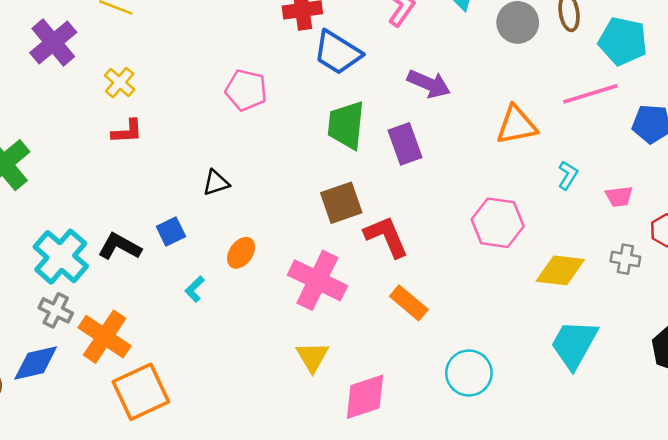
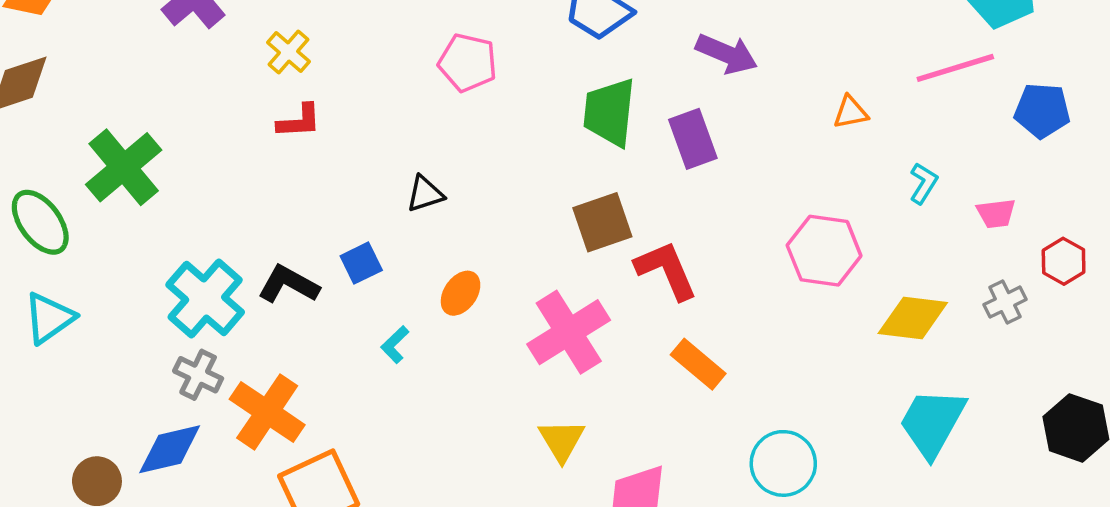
orange triangle: (516, 125) -> (851, 112), size x0.6
gray cross: (625, 259) -> (1005, 302), turned -36
pink cross: (317, 280) -> (569, 332), turned 32

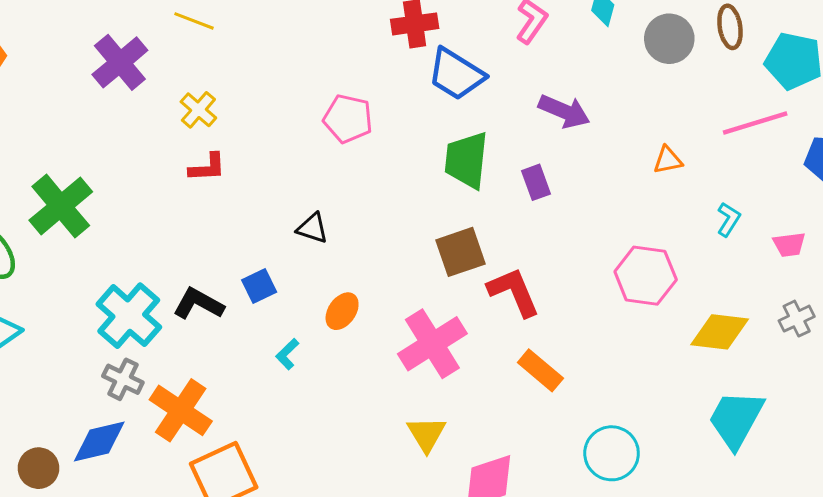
purple rectangle: (693, 139) -> (536, 182), size x0.7
black triangle: (425, 194) -> (312, 228), turned 36

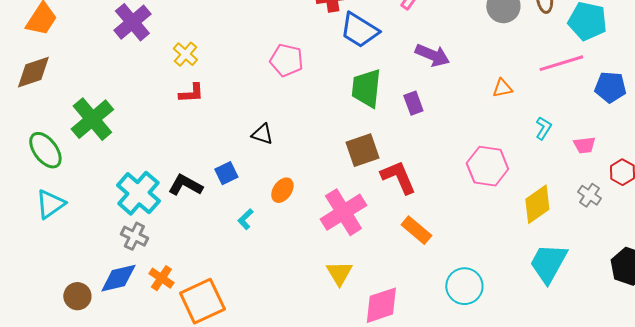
gray cross: (797, 319) -> (589, 195), turned -30
yellow diamond: (720, 332) -> (537, 204), turned -42
orange cross: (181, 410) -> (161, 278), moved, size x0.6

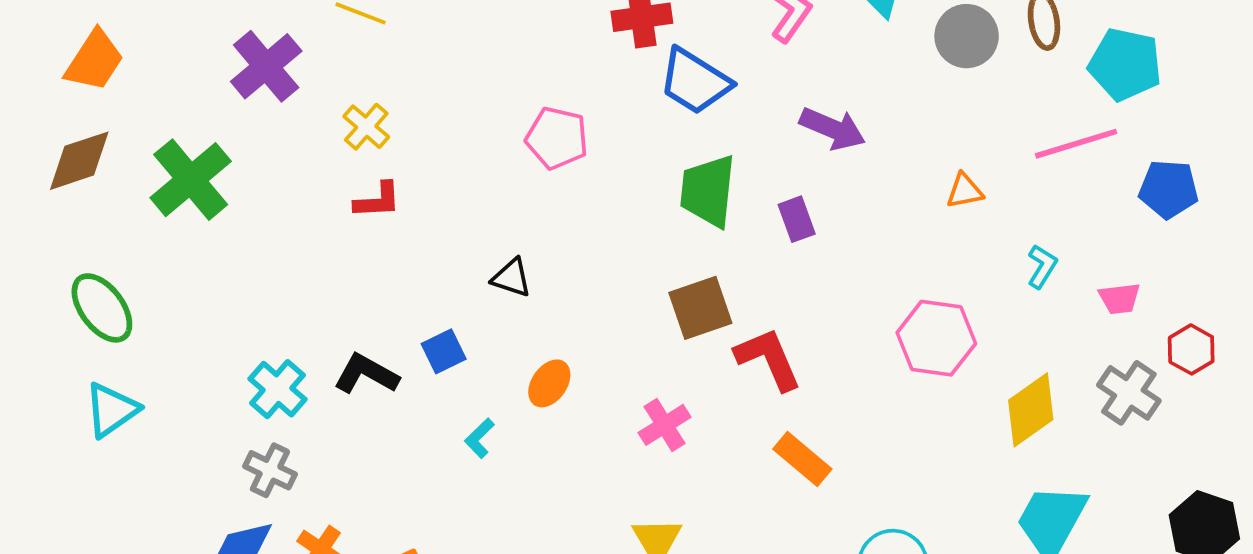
green cross: (92, 119) -> (191, 180), moved
cyan cross: (138, 193) -> (278, 389), size x0.7
gray cross: (589, 195) -> (1129, 393), size x1.4
pink cross: (343, 212) -> (665, 425), size x0.6

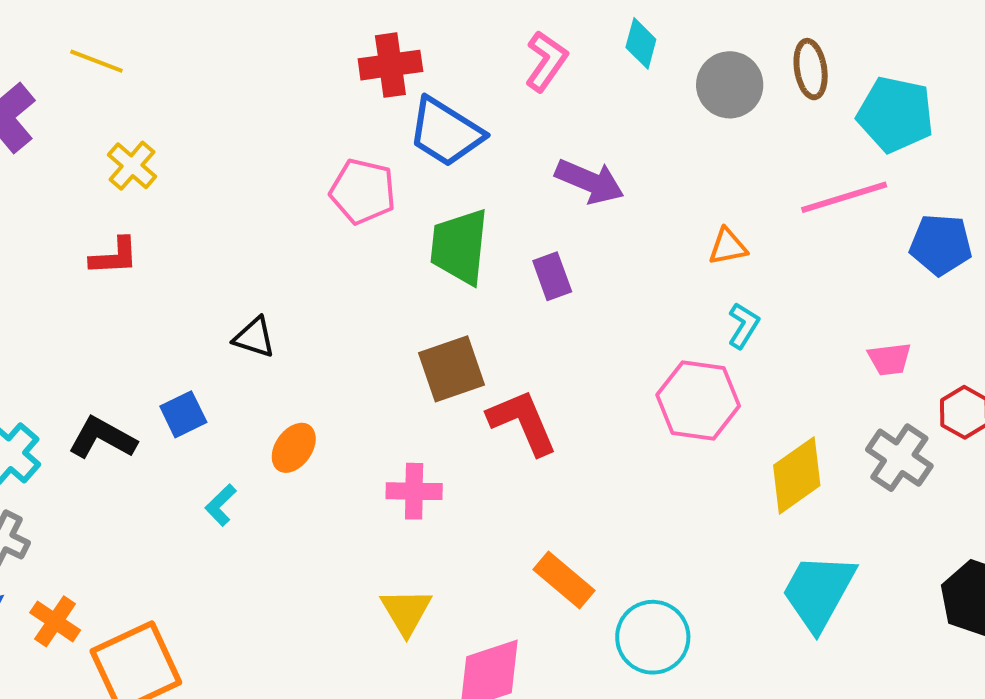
yellow cross: (366, 127) -> (132, 166), moved
pink pentagon: (557, 138) -> (363, 191), moved
cyan L-shape: (1042, 266) -> (744, 325), moved
pink cross: (665, 425) -> (414, 491), turned 33
orange rectangle: (802, 459) -> (564, 580), moved

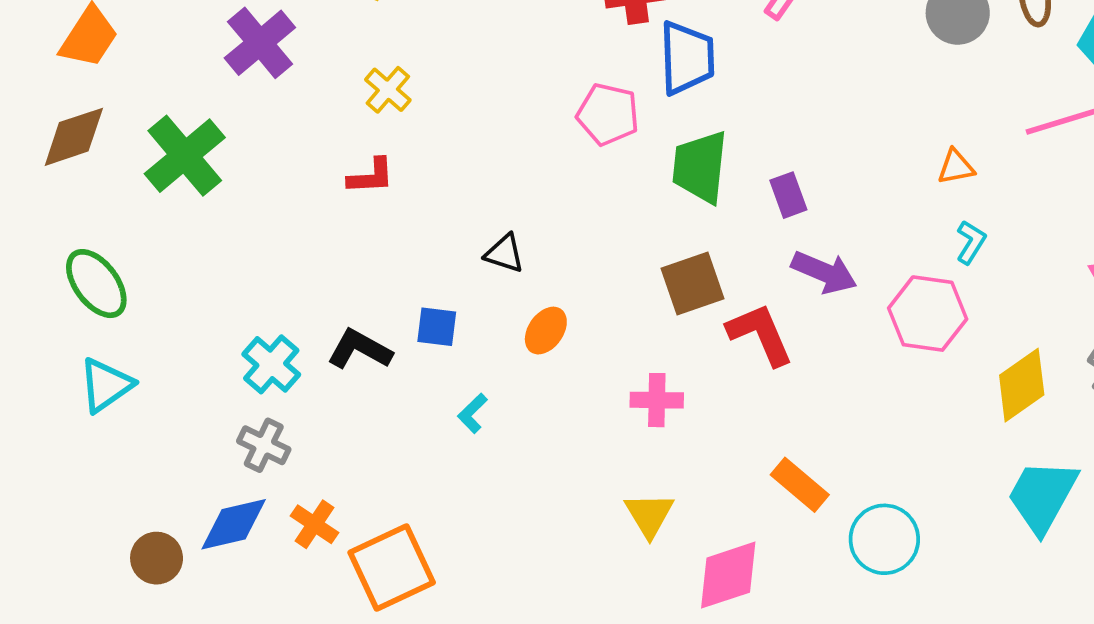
blue trapezoid: (446, 132) -> (687, 58), turned -124
purple arrow: (590, 181) -> (824, 272), moved
blue square: (183, 414) -> (437, 327), turned 33
orange ellipse: (294, 448) -> (546, 331), moved

